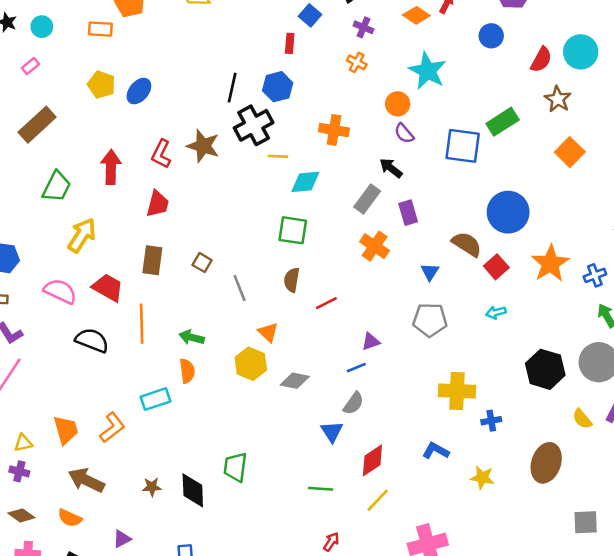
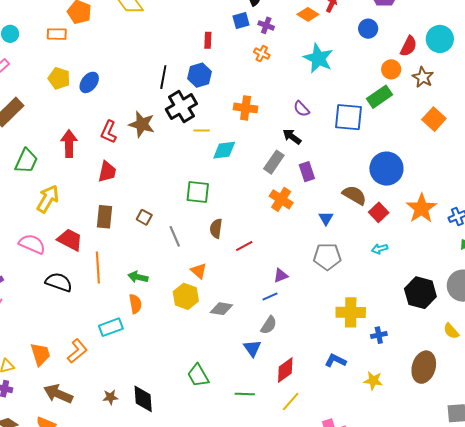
blue square: (310, 15) -> (241, 21), moved, turned 36
orange circle: (398, 104) -> (391, 69), moved
green square: (293, 230) -> (198, 192), moved
green trapezoid: (235, 467) -> (198, 375), moved, turned -35

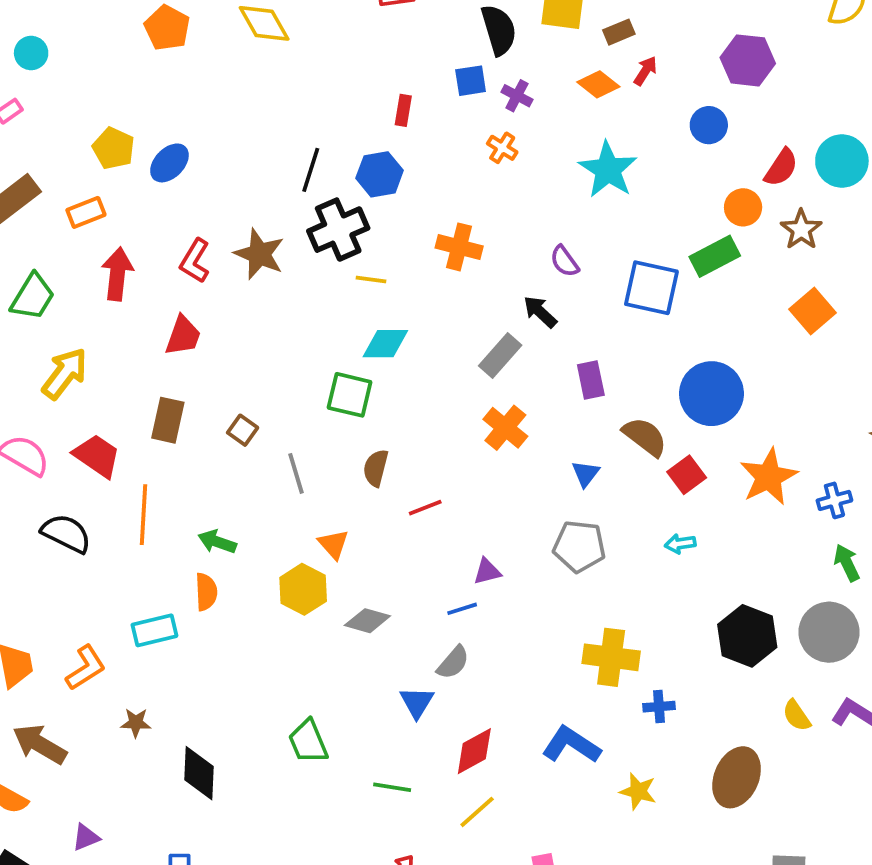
orange rectangle: (57, 34) -> (86, 212), moved, turned -30
cyan diamond: (224, 150) -> (385, 344), moved
purple rectangle: (307, 172) -> (591, 380), moved
blue L-shape: (335, 361) -> (571, 745), size x1.4
brown star: (110, 397) -> (136, 723), moved

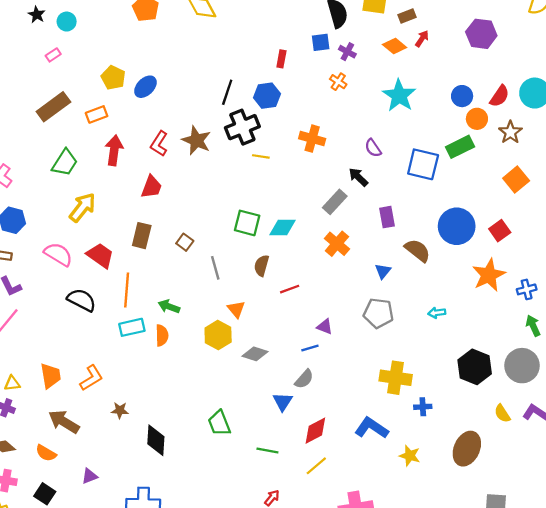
blue circle: (709, 125) -> (462, 96), moved
cyan diamond: (385, 344) -> (283, 227), moved
red square: (687, 475) -> (500, 231), moved
purple triangle: (487, 571) -> (325, 327), turned 35
cyan rectangle: (154, 630) -> (132, 327), moved

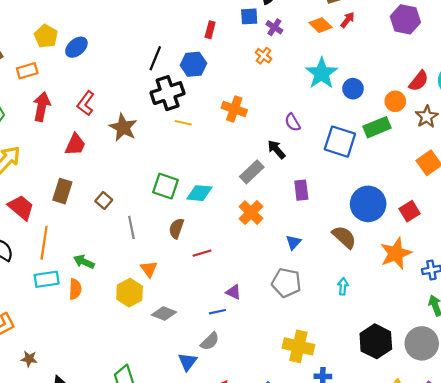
blue circle: (462, 96) -> (353, 89), moved
brown star: (196, 140) -> (123, 127), moved
brown semicircle: (418, 250) -> (344, 237), moved
cyan arrow: (437, 313) -> (343, 286), turned 98

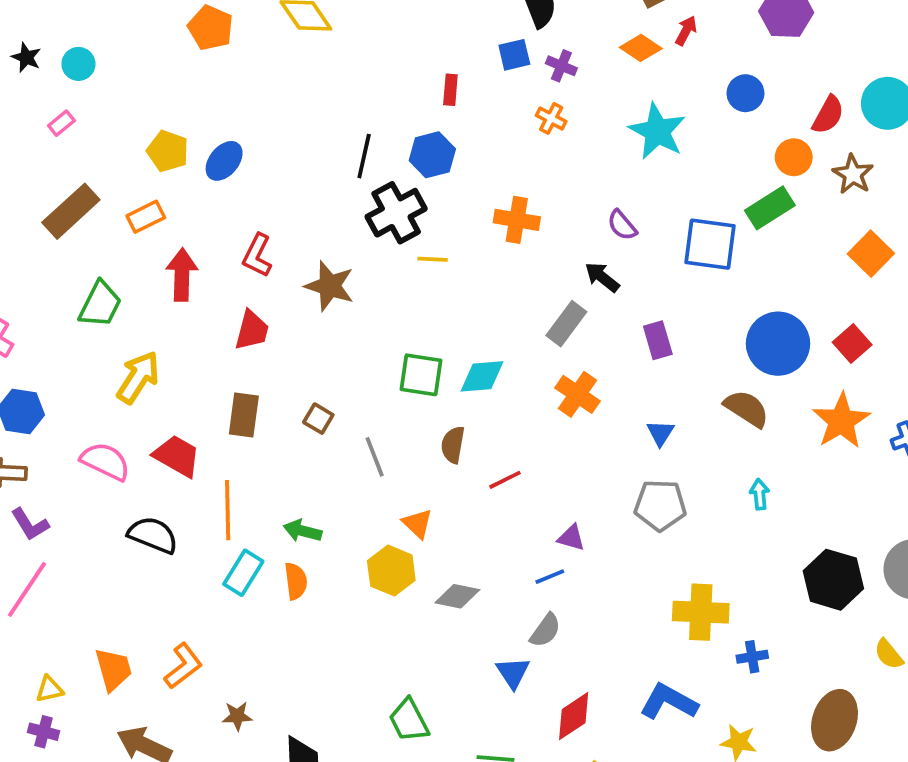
blue circle: (353, 89) -> (745, 93), moved
cyan rectangle: (47, 279) -> (243, 573), turned -40

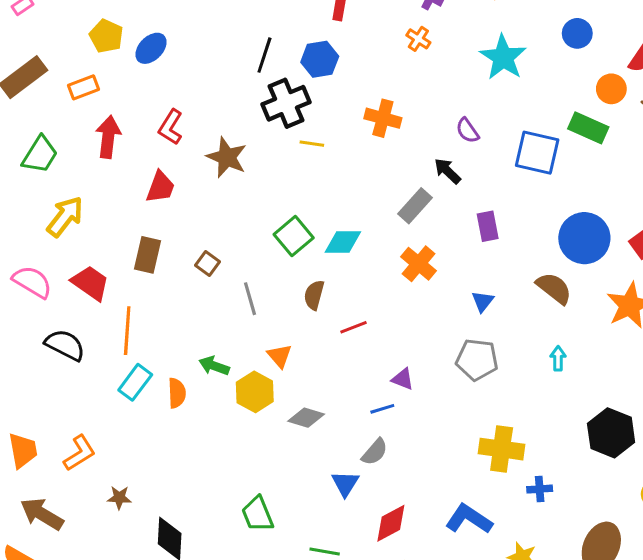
green rectangle: (770, 208) -> (588, 128), turned 51
green square: (421, 375) -> (294, 236), turned 36
green arrow: (303, 531) -> (214, 366), moved

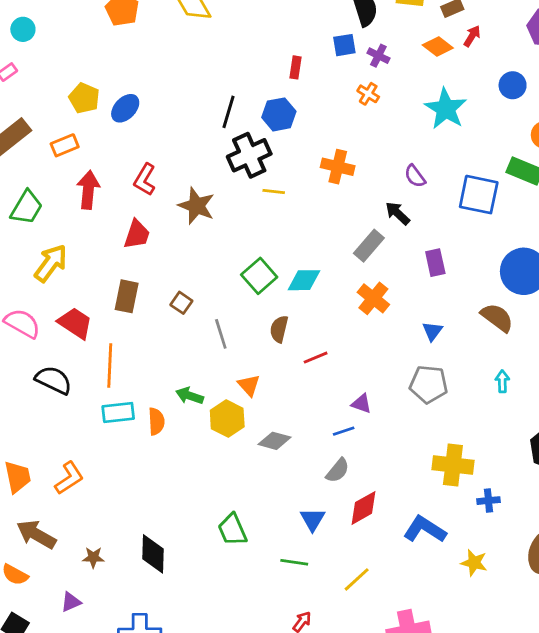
cyan rectangle: (135, 382) -> (118, 412), turned 48
blue triangle: (345, 484) -> (313, 519), moved
brown star: (119, 498) -> (93, 557), moved
red diamond: (391, 523) -> (364, 508), moved

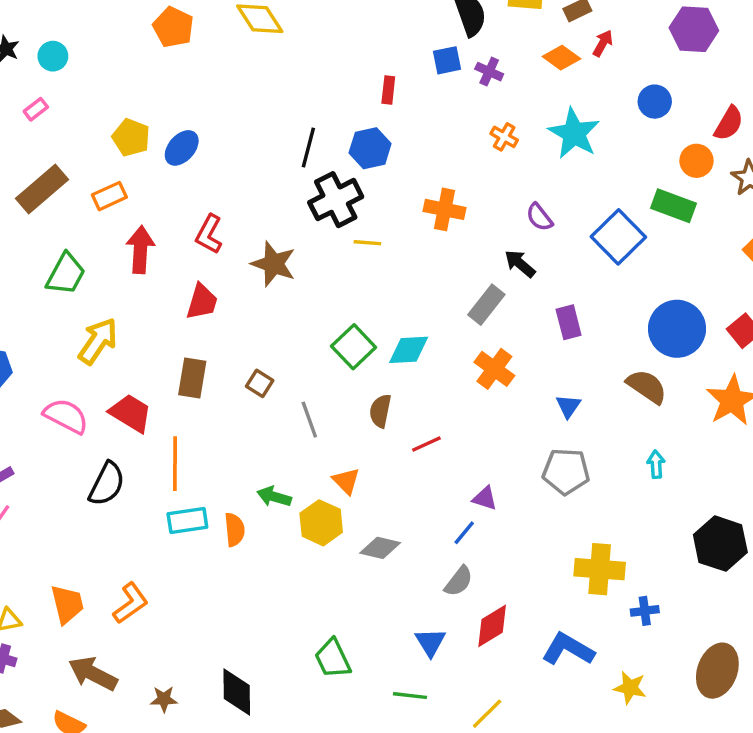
orange cross: (368, 94) -> (504, 137), moved
blue square: (479, 195) -> (618, 237), turned 36
black semicircle: (54, 380) -> (107, 484), turned 93
blue line: (344, 431) -> (464, 533), turned -30

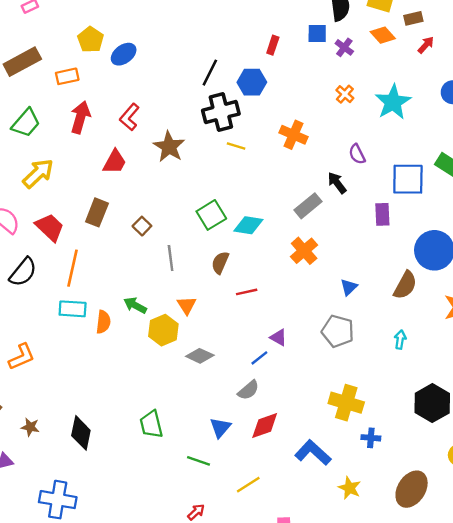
orange diamond: (561, 58) -> (383, 35), moved
blue square: (618, 237) -> (408, 179), turned 33
purple rectangle: (569, 322) -> (382, 214), moved
brown semicircle: (647, 386) -> (405, 285), turned 72

